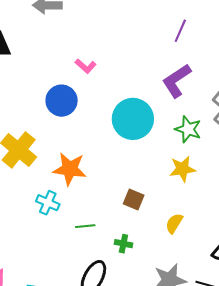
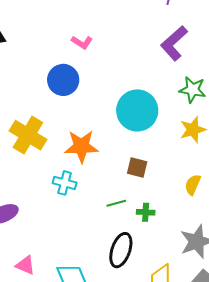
cyan circle: (133, 119) -> (137, 110), moved
brown square: (134, 200) -> (137, 168), moved
green line: (85, 226) -> (116, 203), moved

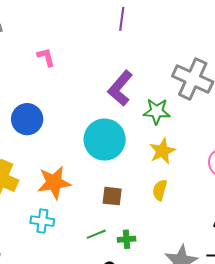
pink L-shape: (82, 42) -> (46, 57), moved, turned -130
purple L-shape: (174, 43) -> (120, 88), moved
yellow semicircle: (193, 185) -> (160, 190), moved

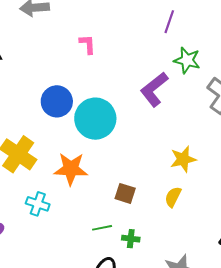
green star: (157, 111) -> (187, 60), moved
cyan circle: (105, 140) -> (95, 119), moved
cyan cross: (42, 221) -> (38, 204), moved

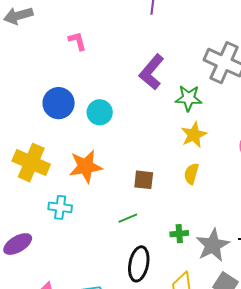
green star: (187, 60) -> (189, 98), moved
cyan circle: (95, 119) -> (100, 112), size x0.6
green cross: (131, 239) -> (179, 234), moved

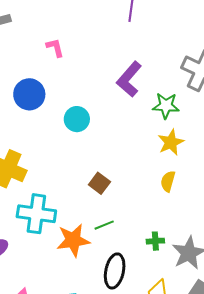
blue circle: (59, 103) -> (29, 94), moved
orange star: (86, 166) -> (73, 240), moved
brown square: (144, 180) -> (99, 183), moved, turned 30
cyan cross: (60, 207) -> (36, 214), size x1.6

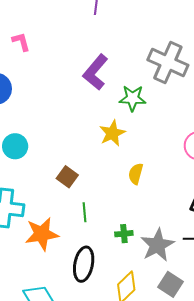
cyan circle: (77, 119) -> (15, 146), moved
yellow star: (171, 142) -> (112, 133), moved
green line: (104, 225) -> (85, 212), moved, turned -72

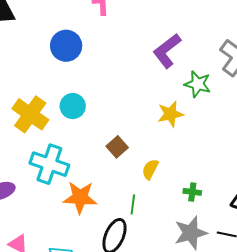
yellow semicircle: (136, 174) -> (150, 169), moved
green line: (85, 212) -> (133, 205), moved
green cross: (124, 234) -> (192, 192), moved

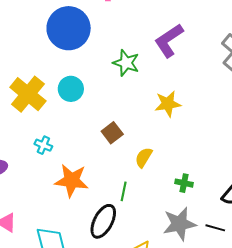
blue circle: (66, 46) -> (69, 28), size x1.4
green star: (198, 84) -> (126, 63), moved
cyan cross: (49, 164) -> (43, 145), size x0.5

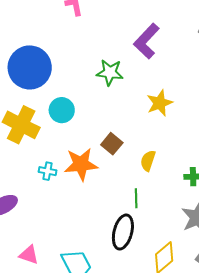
blue circle: (69, 28) -> (30, 67), moved
orange star: (72, 181) -> (81, 164), moved

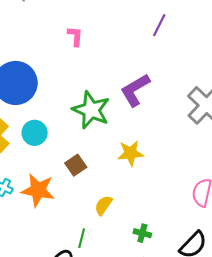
green star: (110, 72) -> (91, 110), size x1.4
brown square: (112, 144) -> (76, 165), moved

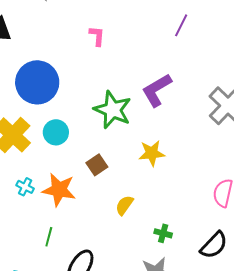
green line: (82, 238) -> (49, 237), moved

